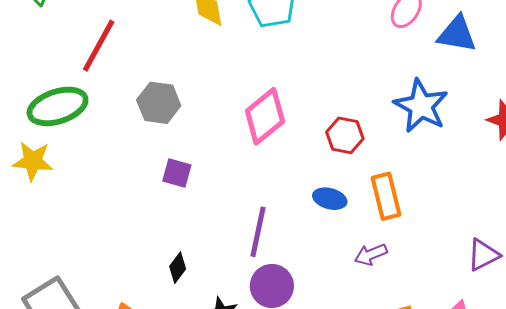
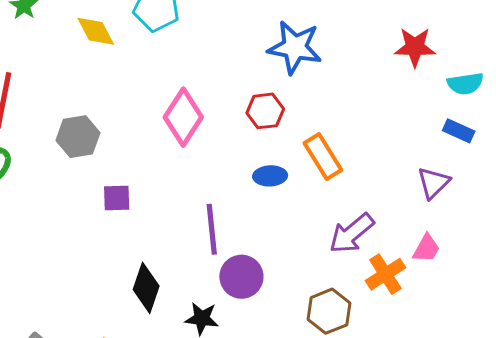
blue star: (421, 106) -> (295, 47), moved
purple arrow: (371, 255) -> (352, 233), moved, size x1.5
black diamond: (178, 268) -> (146, 288), size x1.6

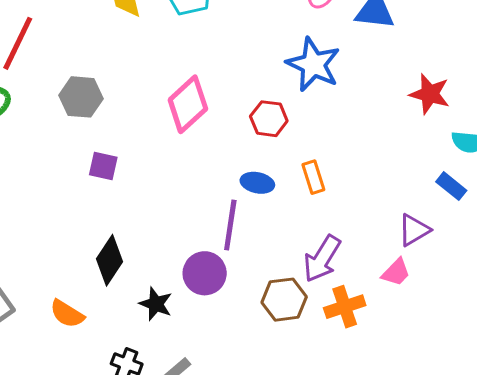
orange rectangle: (323, 157) -> (313, 177), size x0.7
purple line: (212, 229) -> (230, 225), moved
purple arrow: (352, 233) -> (322, 259), turned -33
pink trapezoid: (426, 248) -> (396, 272), moved
brown hexagon: (329, 311) -> (284, 300), moved

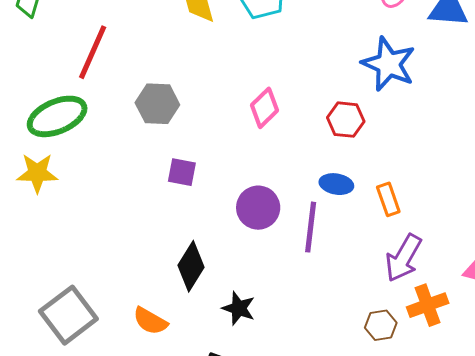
pink diamond: (188, 104) -> (265, 108), size x0.7
orange rectangle: (313, 177) -> (388, 199), moved
purple circle: (205, 273) -> (258, 208), moved
brown hexagon: (284, 300) -> (381, 325), moved, size x0.7

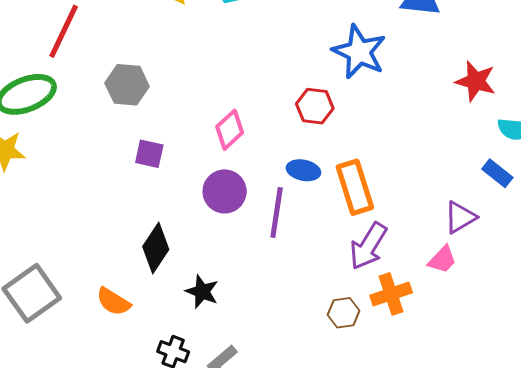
pink diamond: (265, 108) -> (230, 130), moved
orange rectangle: (388, 199) -> (355, 187), size x1.6

